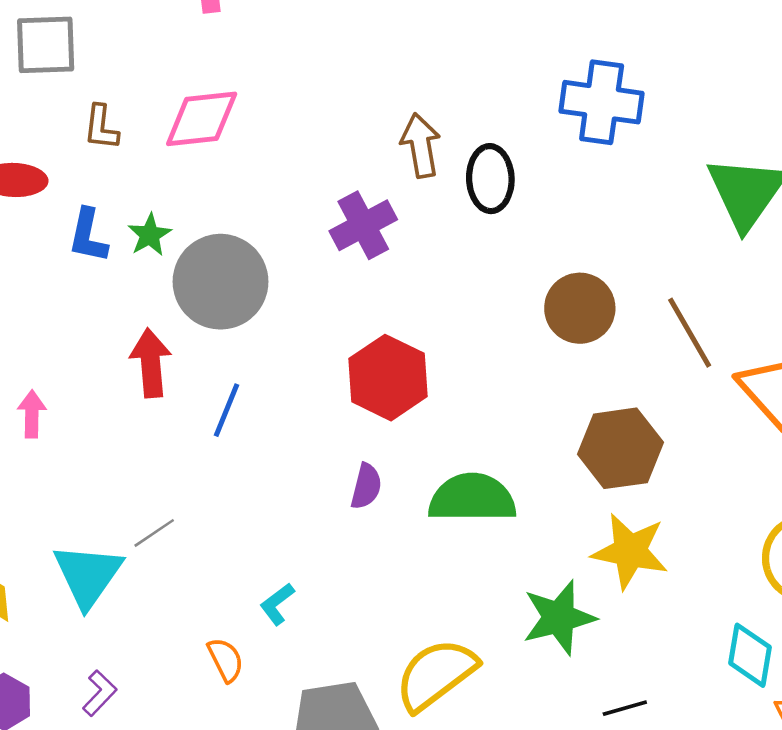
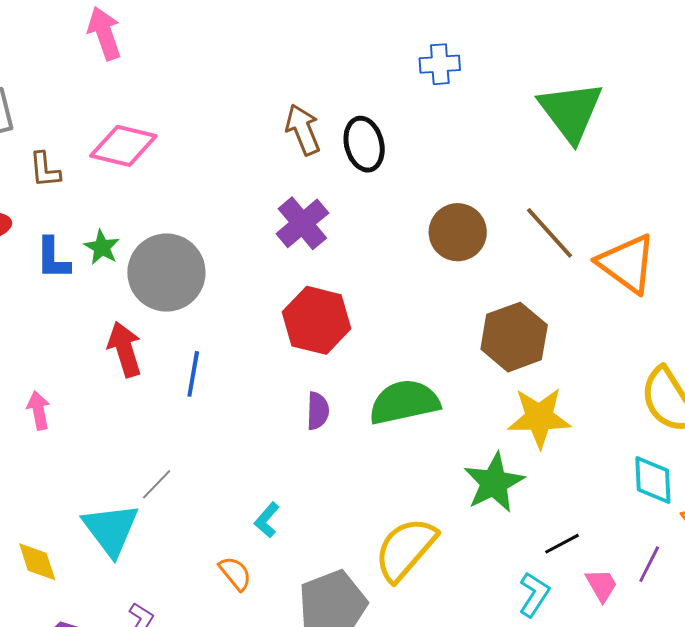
blue cross: (602, 102) -> (440, 64), size x0.6
pink diamond: (202, 119) -> (123, 146), turned 32
purple cross: (363, 225) -> (302, 223), moved

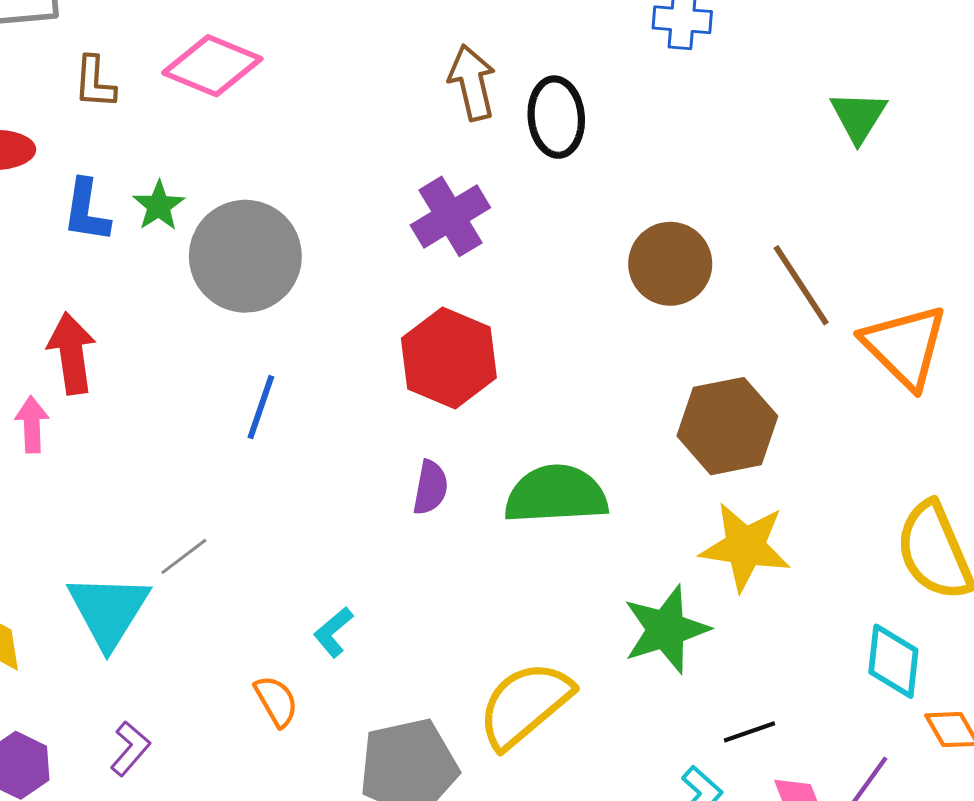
green triangle: (571, 111) -> (858, 116), size x0.6
red arrow: (125, 349) -> (72, 353), moved

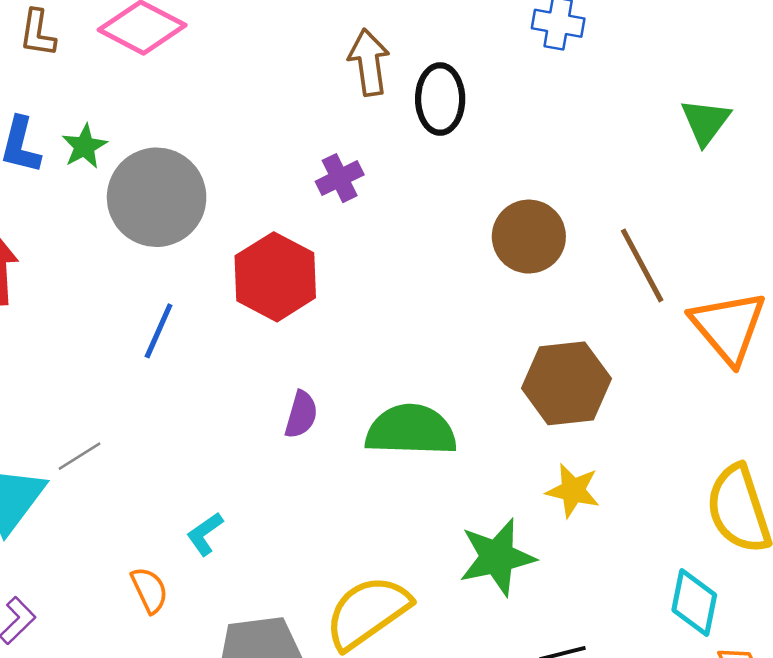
purple cross: (450, 216) -> (340, 178), size x0.7
red hexagon: (449, 358) -> (275, 277), moved
yellow star: (745, 547) -> (573, 491), size x0.7

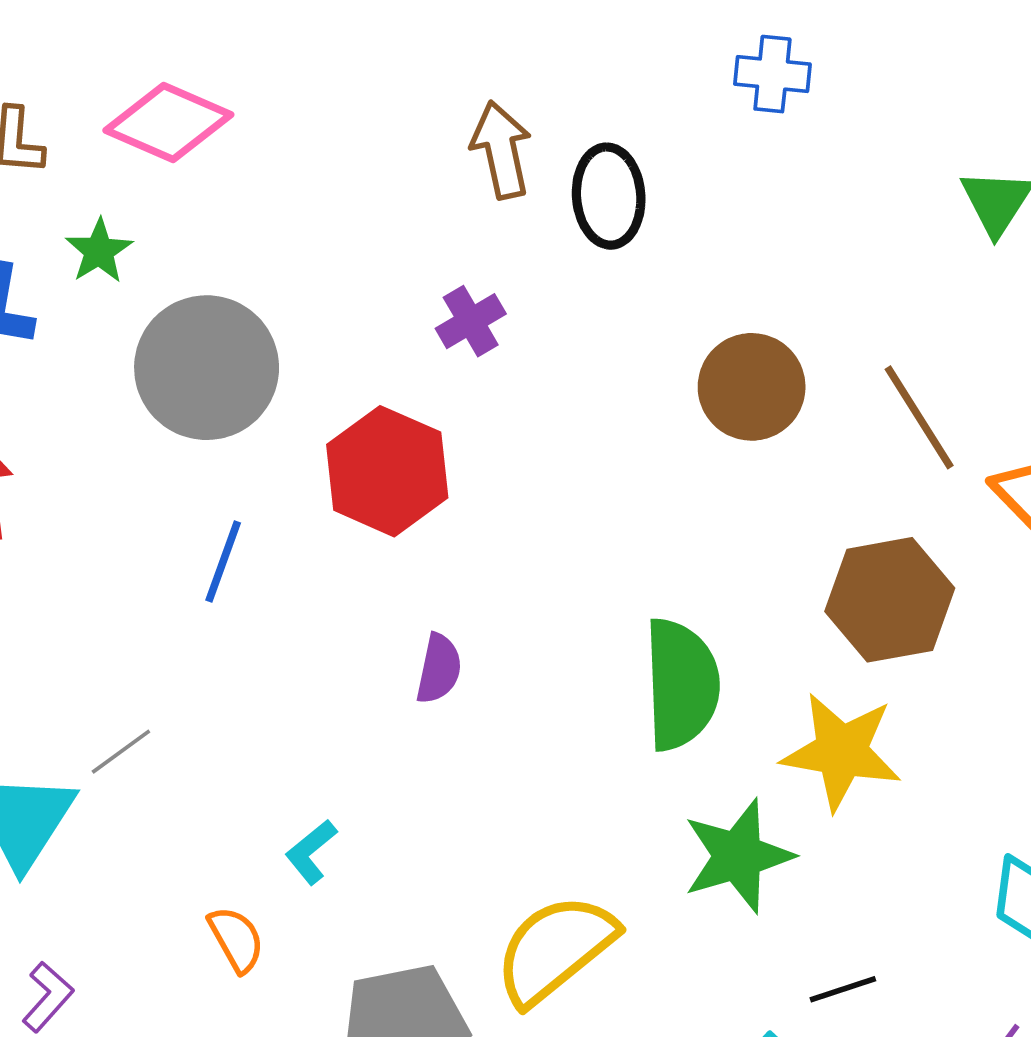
green star: (84, 146) -> (99, 251), moved
brown hexagon: (566, 383) -> (890, 600), moved
green semicircle: (411, 430) -> (681, 684), moved, turned 90
yellow star: (573, 491) -> (841, 752), size x1.5

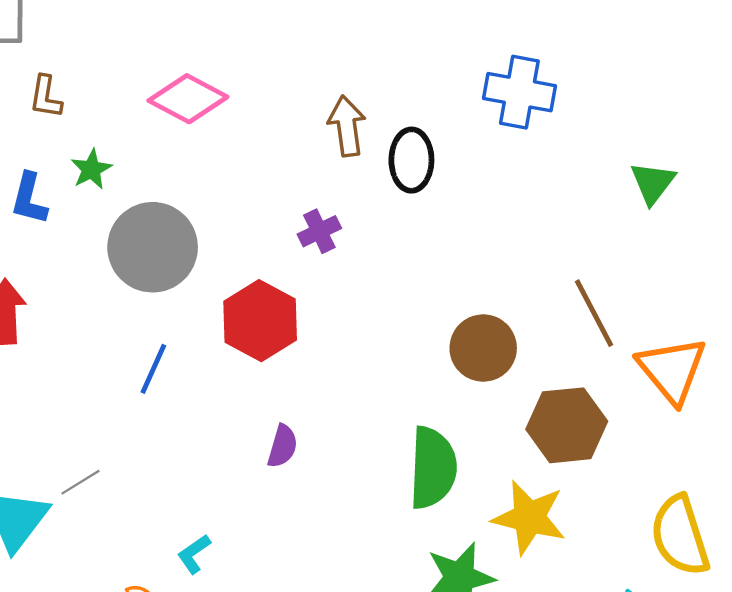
blue cross: (772, 74) -> (519, 92), size x1.5
pink diamond: (168, 123) -> (188, 99), moved
brown circle: (752, 387) -> (483, 348), moved

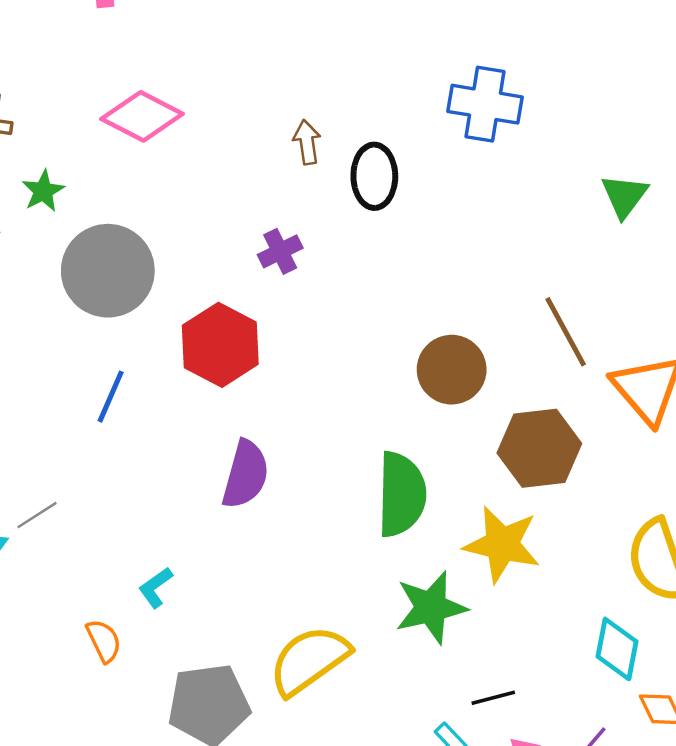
brown arrow: (347, 126) -> (307, 142), size x0.7
purple semicircle: (282, 446) -> (246, 474), size x1.5

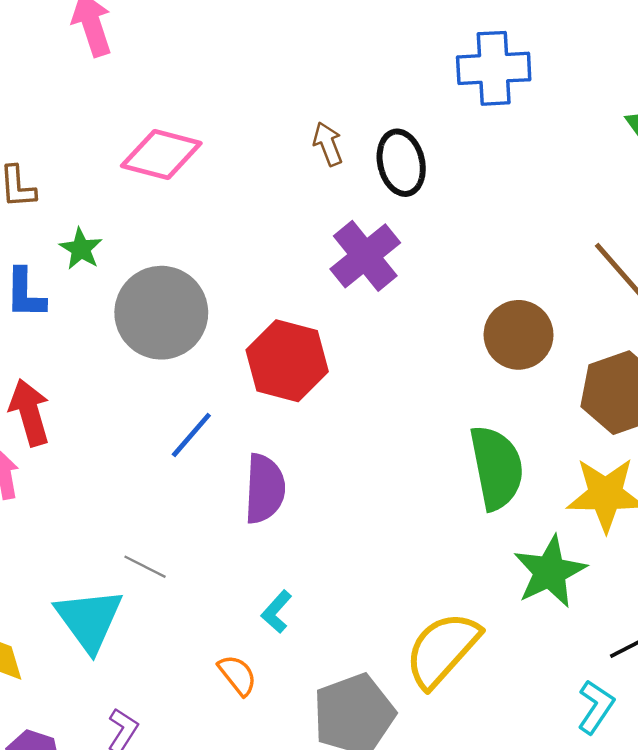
purple cross: (280, 251) -> (365, 256), moved, size x1.6
blue line: (111, 397) -> (191, 435), turned 30
purple semicircle: (246, 474) -> (265, 489), moved
gray line: (37, 515) -> (145, 567), turned 72

